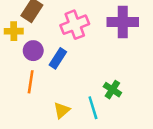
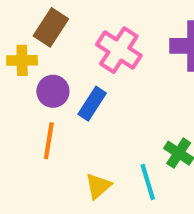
pink cross: (75, 25) -> (119, 50), turned -36

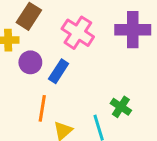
orange line: (49, 141) -> (42, 108), moved

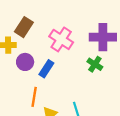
green cross: (121, 107) -> (95, 64), moved

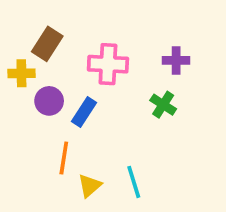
purple cross: (103, 37) -> (176, 60), size x0.6
pink cross: (61, 39) -> (108, 64), turned -30

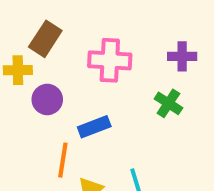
blue rectangle: (84, 112) -> (94, 127), moved, turned 36

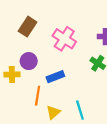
pink cross: (110, 60) -> (64, 39), turned 30
yellow cross: (18, 70) -> (12, 74), moved

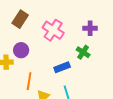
blue rectangle: (55, 77) -> (62, 67), moved

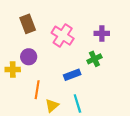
brown rectangle: (20, 19) -> (28, 24), turned -54
green cross: (83, 52) -> (94, 59), turned 32

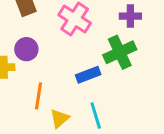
green cross: (94, 59) -> (120, 52), size x1.5

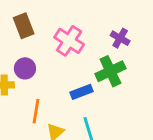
purple cross: (130, 16) -> (120, 38), turned 30

